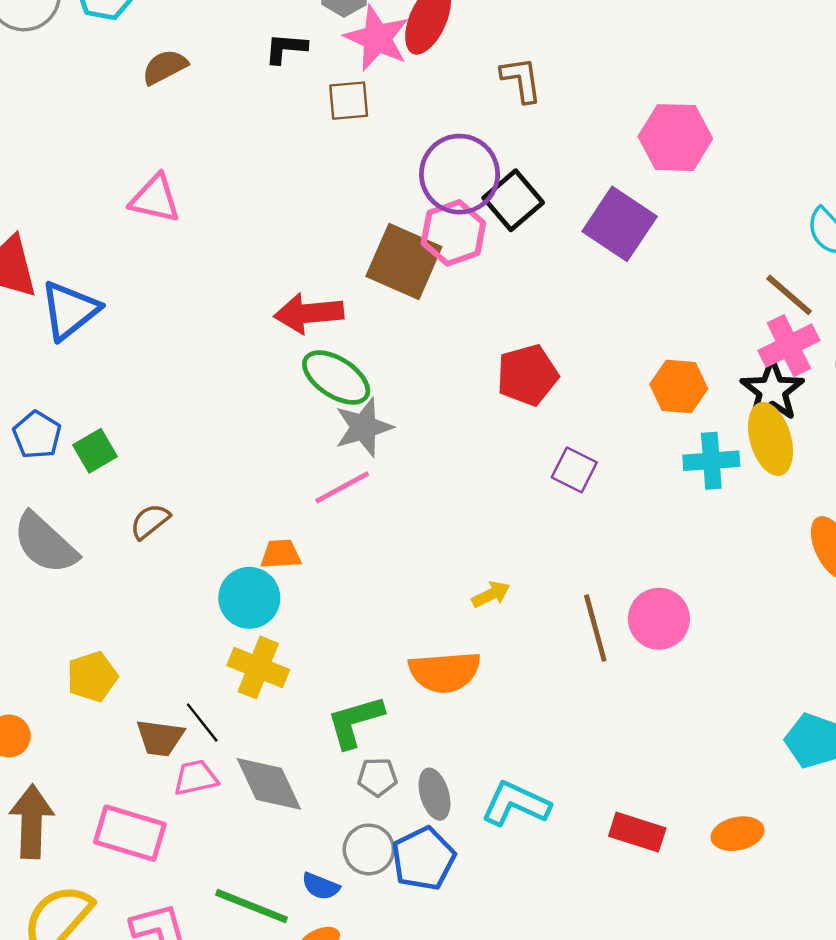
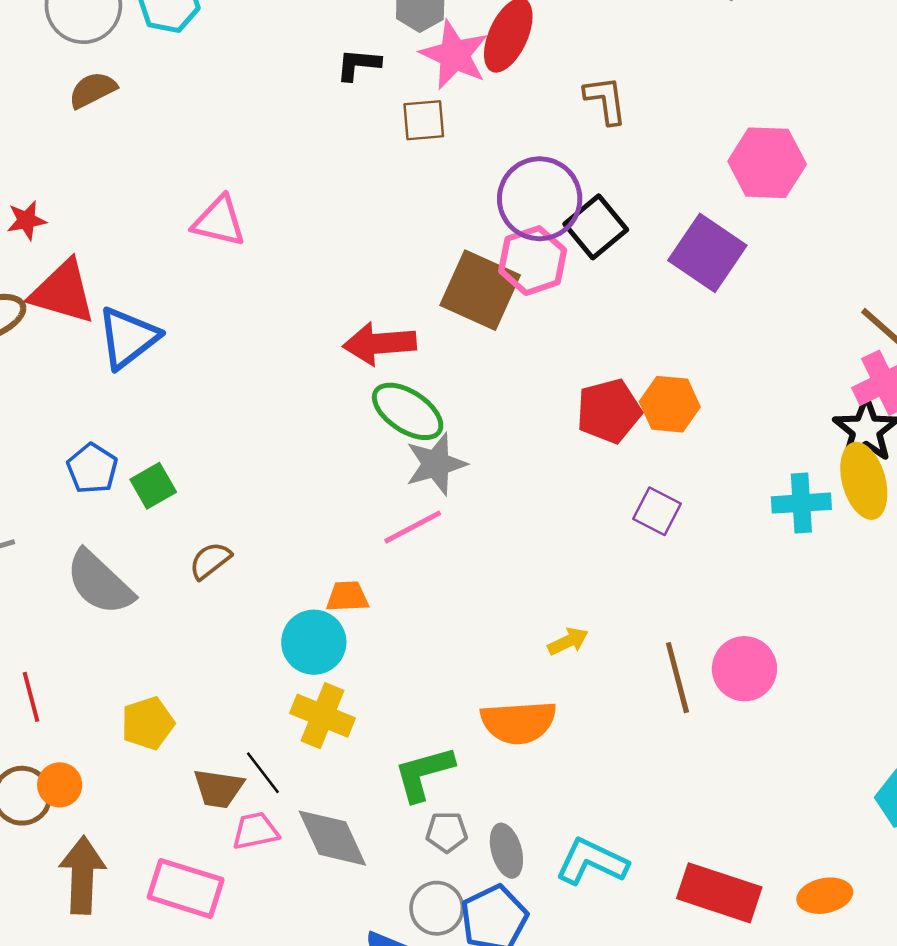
brown semicircle: (165, 67) -> (93, 90), moved
orange hexagon: (679, 386) -> (670, 404), moved
red rectangle: (637, 832) -> (719, 893), size x1.4

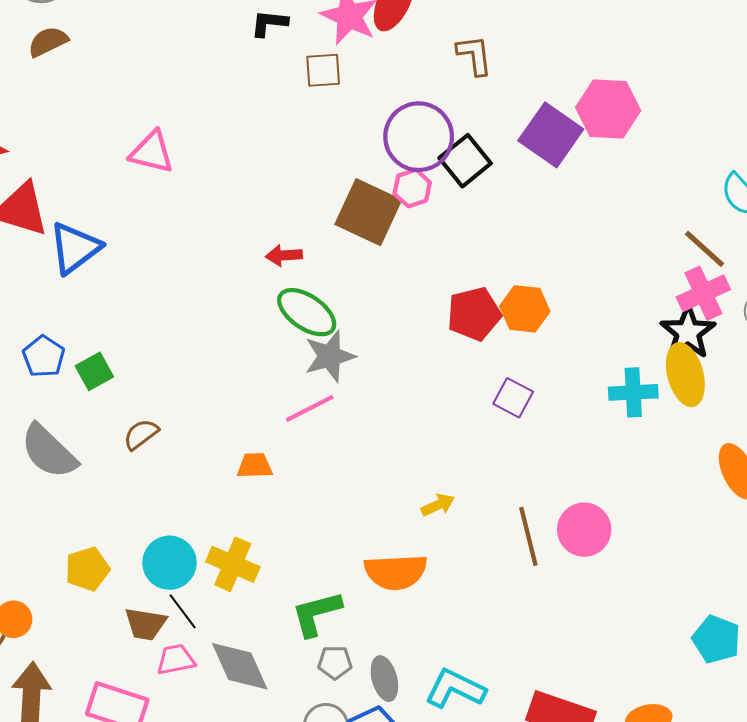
purple square: (707, 253) -> (551, 135), moved
pink hexagon: (533, 261) -> (412, 188), size x0.7
red arrow: (379, 344) -> (284, 255), size x0.6
cyan circle: (314, 642) -> (169, 563), moved

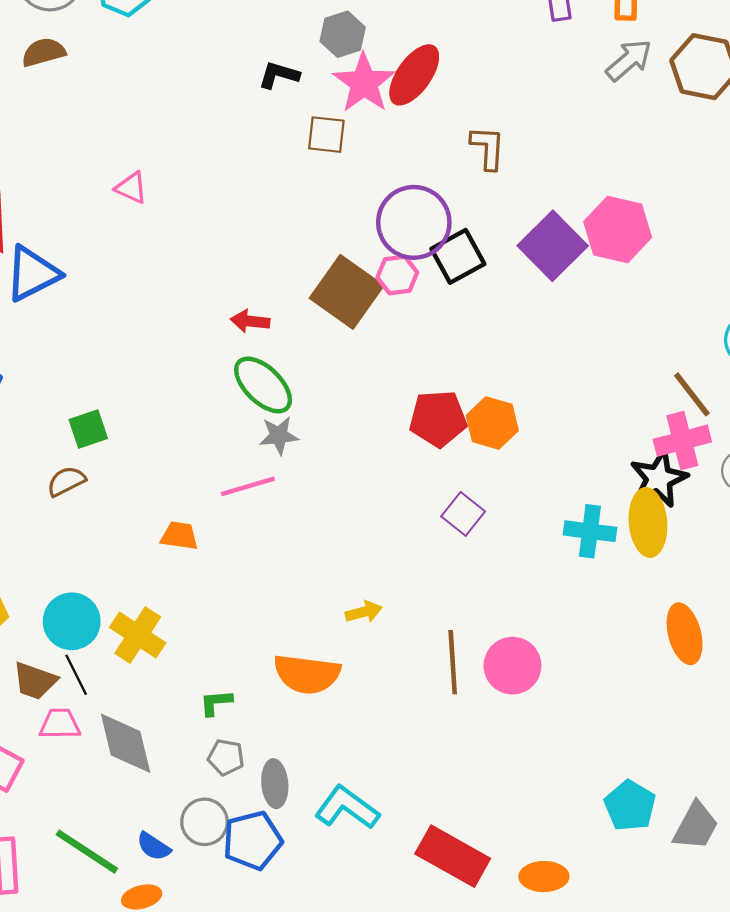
pink triangle: (152, 152) -> (131, 188), size x0.7
gray star: (330, 356) -> (279, 436), size x0.7
green square: (94, 371) -> (88, 429), moved
green L-shape: (316, 614) -> (216, 703), size x0.6

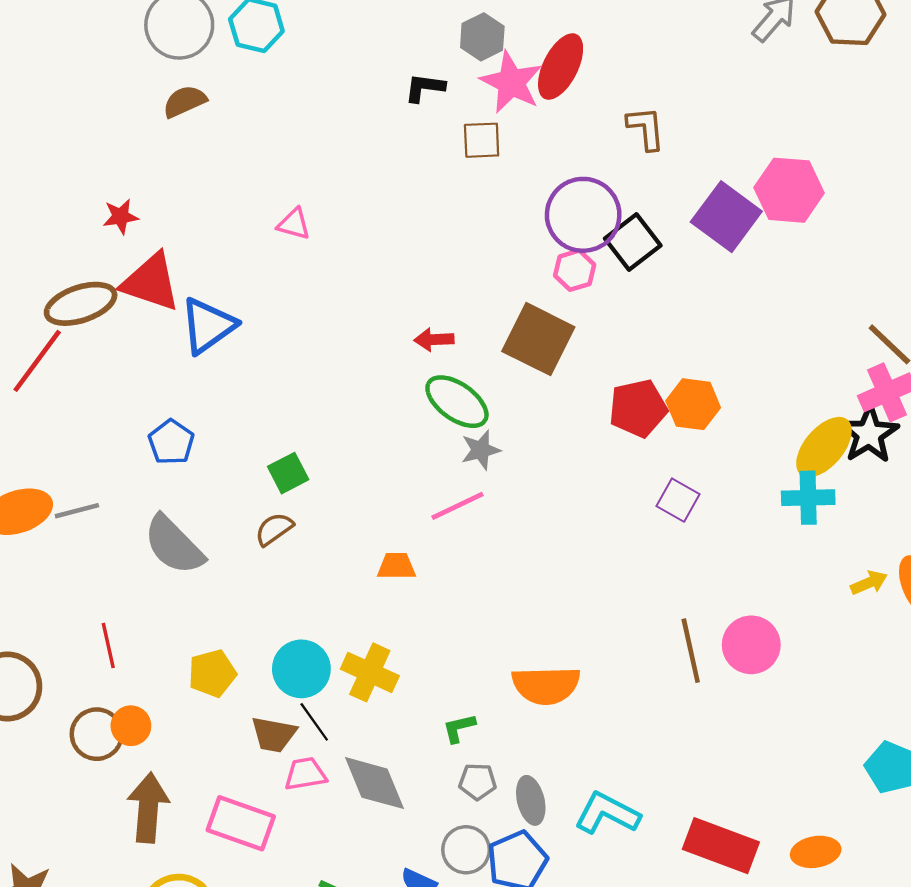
brown square: (347, 292) -> (538, 339), moved
yellow ellipse: (648, 522) -> (824, 447), moved, turned 54
yellow arrow: (364, 612) -> (869, 583), moved

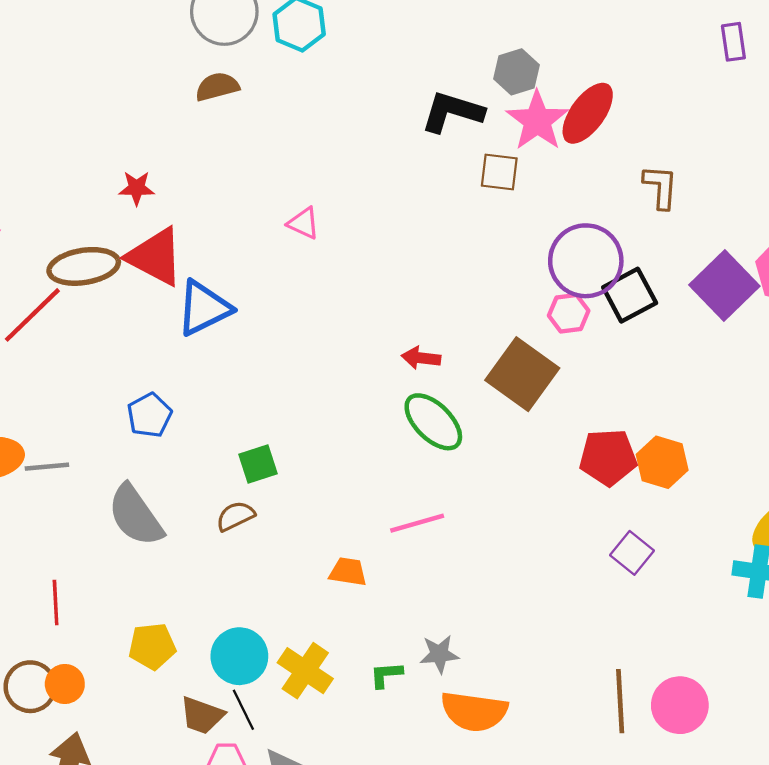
black L-shape: (425, 88) -> (452, 112), size x1.5
gray star: (481, 450) -> (439, 654), moved
green L-shape: (459, 728) -> (386, 675), moved

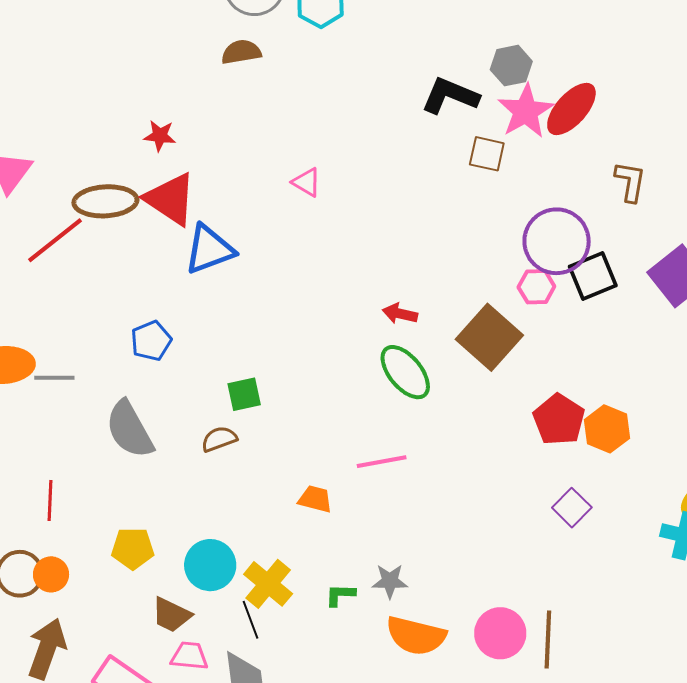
red pentagon: (608, 457) -> (559, 420), turned 30
pink circle: (680, 705) -> (500, 633), moved
black line: (243, 710) -> (250, 620), moved

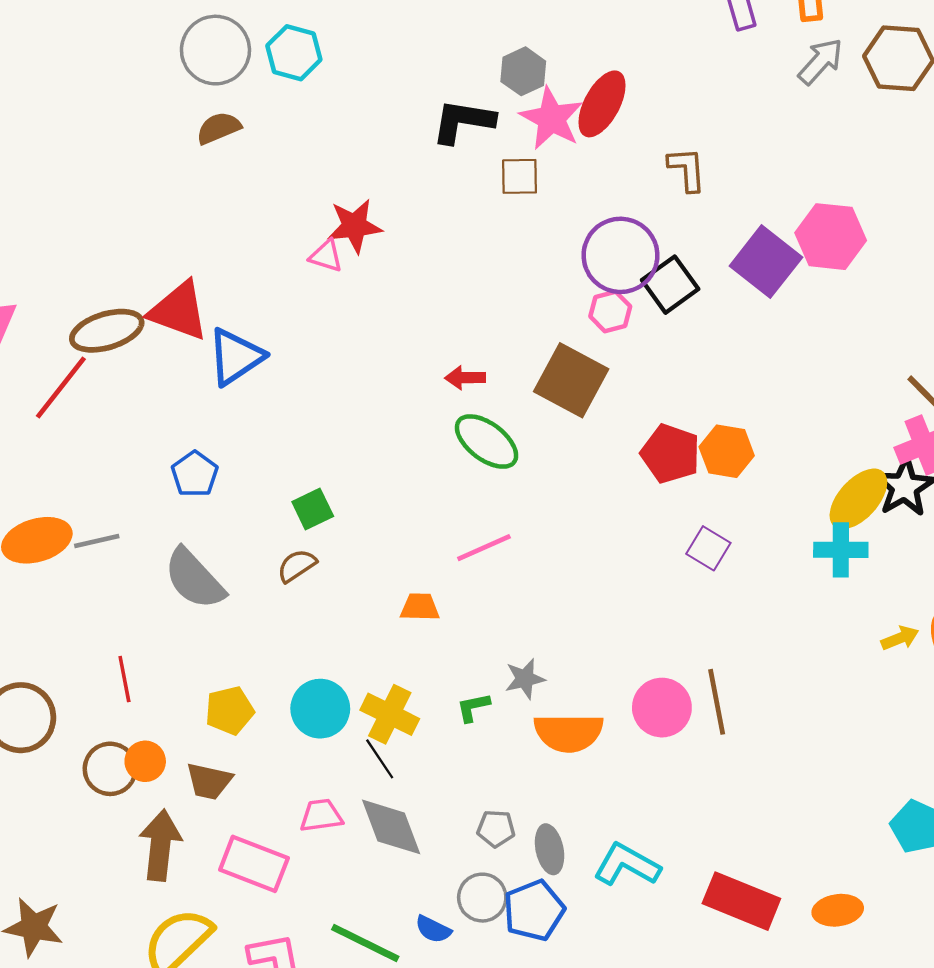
red star: (160, 136) -> (355, 226), moved, size x1.5
brown trapezoid: (171, 615) -> (209, 781), moved

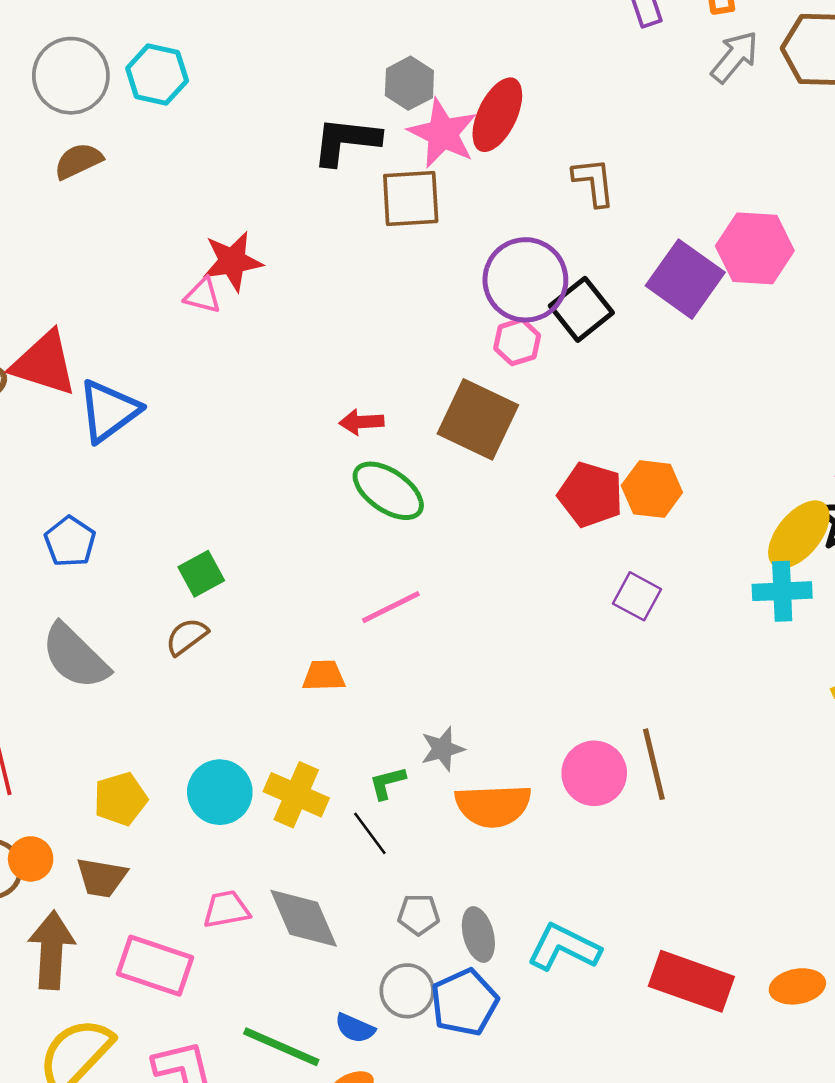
brown square: (519, 176) -> (411, 198), size x1.4
black line: (380, 759) -> (370, 833), moved

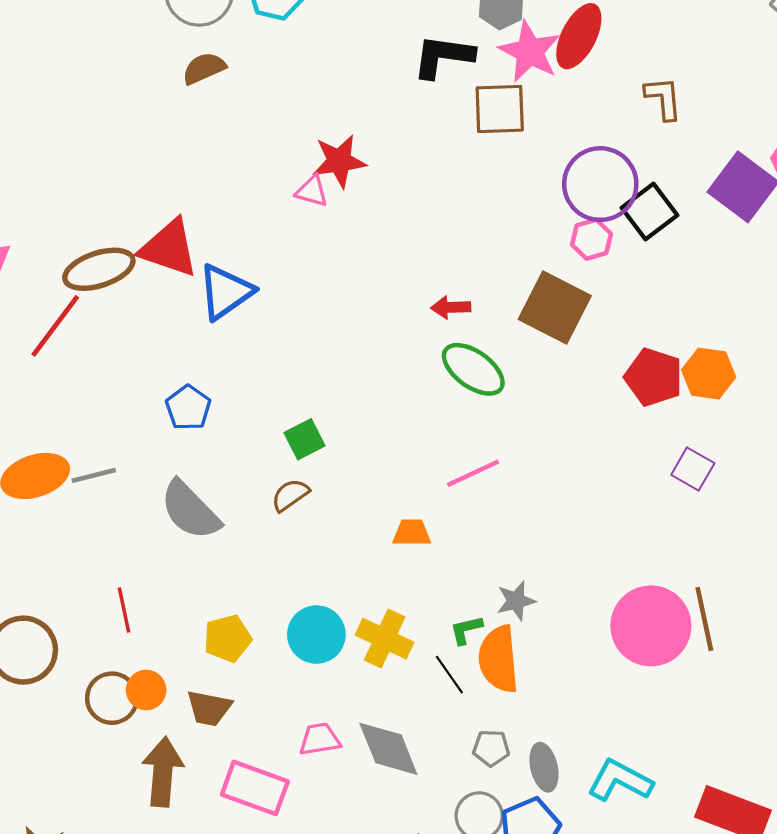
pink circle: (594, 773) -> (651, 626), size x1.4
orange semicircle: (493, 806) -> (499, 659), moved, turned 86

